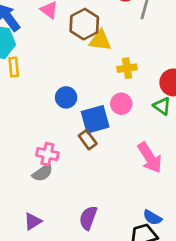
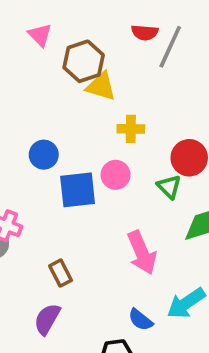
brown rectangle: (88, 140) -> (61, 273), moved
blue semicircle: (152, 218) -> (140, 320), moved

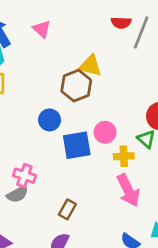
brown hexagon: (84, 61) -> (76, 86), moved
yellow cross: (131, 129) -> (124, 156), moved
brown rectangle: (61, 273) -> (67, 209), turned 60

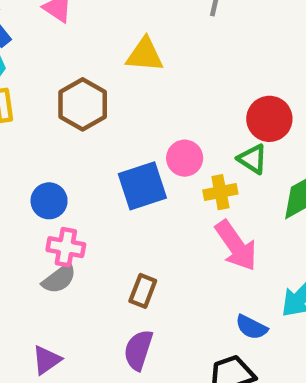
brown hexagon: (76, 86) -> (83, 104), moved
blue circle: (50, 120) -> (49, 201), moved

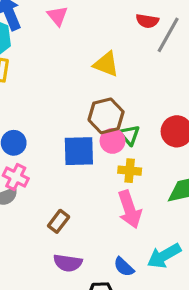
brown hexagon: (83, 104) -> (106, 116), moved
green triangle: (252, 159) -> (129, 135), moved
purple semicircle: (138, 350) -> (68, 263), moved, turned -116

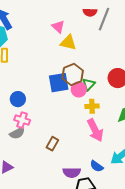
pink triangle: (57, 16) -> (58, 27), moved
green triangle: (129, 135) -> (89, 84), turned 32
blue square: (79, 151) -> (59, 83), moved
purple semicircle: (68, 263) -> (72, 172), moved

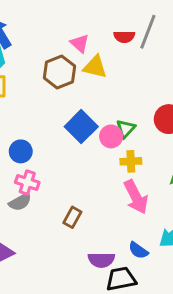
red semicircle: (90, 12) -> (124, 37), moved
brown hexagon: (73, 74) -> (59, 72), moved
blue square: (59, 83) -> (81, 127), turned -35

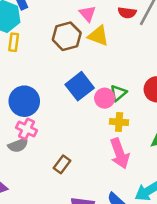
blue circle: (21, 151) -> (24, 101), size x1.5

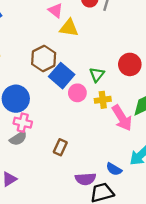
brown hexagon: (67, 36) -> (44, 58), moved
pink circle: (105, 98) -> (77, 93), moved
pink arrow: (120, 154) -> (122, 118), moved

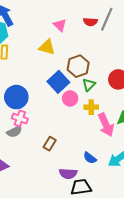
yellow triangle: (69, 28) -> (47, 47), moved
brown hexagon: (44, 58) -> (78, 66), moved
blue semicircle: (114, 169) -> (90, 158), moved

